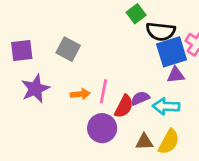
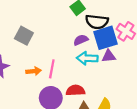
purple semicircle: (140, 98) -> (81, 40), moved
red semicircle: (124, 106) -> (75, 90), moved, turned -120
cyan arrow: (166, 106) -> (87, 58), moved

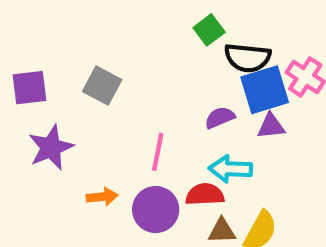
purple semicircle: (81, 40) -> (220, 118), moved
cyan arrow: (87, 58) -> (230, 169), moved
orange arrow: (34, 71) -> (102, 197), moved

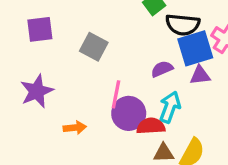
gray square: (102, 86) -> (94, 47), moved
purple square: (29, 88) -> (40, 29), moved
cyan arrow: (230, 169) -> (170, 107), turned 108
purple circle: (156, 210) -> (129, 113), moved

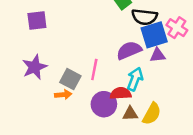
gray square: (94, 47) -> (70, 79), moved
purple semicircle: (162, 69) -> (129, 50), size x1.5
purple circle: (129, 113) -> (104, 104), moved

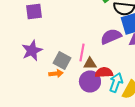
cyan arrow: (135, 79) -> (116, 82), moved
brown triangle: (130, 114) -> (90, 64), moved

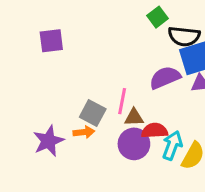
purple star: (32, 50) -> (48, 141), moved

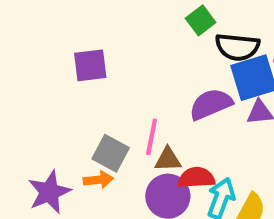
purple square: (51, 41) -> (90, 65), moved

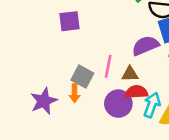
brown triangle: (168, 159) -> (130, 74), moved
orange arrow: (98, 180) -> (75, 93), turned 96

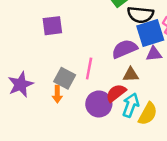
brown triangle: (130, 74) -> (131, 75), moved
red semicircle: (136, 92) -> (116, 93), turned -35
purple star: (44, 101) -> (21, 84), moved

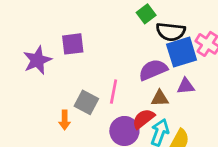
purple triangle: (154, 54) -> (186, 86), moved
purple star: (21, 84) -> (37, 60), moved
orange arrow: (57, 94) -> (65, 120), moved

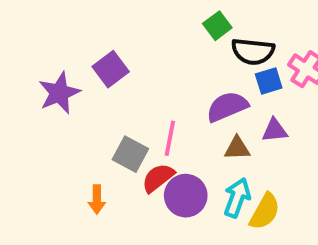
purple square: (73, 44) -> (111, 69), turned -30
blue square: (182, 52) -> (269, 81), size x0.6
red semicircle: (143, 119) -> (158, 178), moved
orange arrow: (65, 120) -> (97, 200), moved

